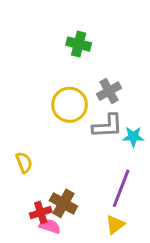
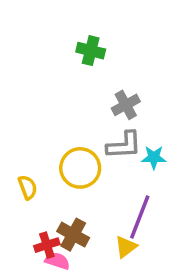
yellow circle: (70, 105) -> (80, 168), moved
yellow triangle: (115, 225) -> (126, 247), moved

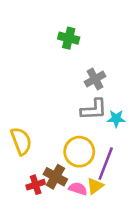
yellow circle: (80, 168) -> (79, 152), moved
yellow semicircle: (28, 187) -> (21, 141), size x1.5
pink semicircle: (57, 261) -> (78, 189), moved

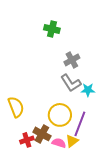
gray L-shape: (94, 109) -> (71, 83), turned 60

